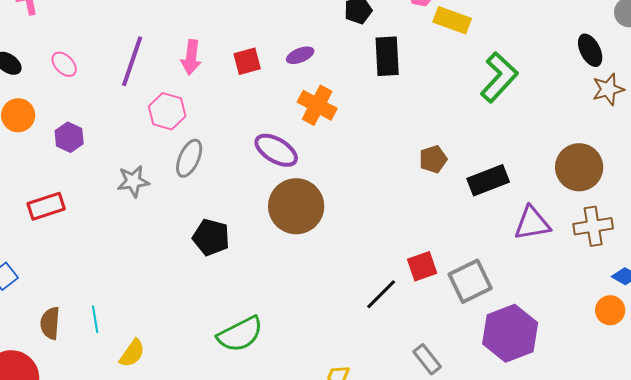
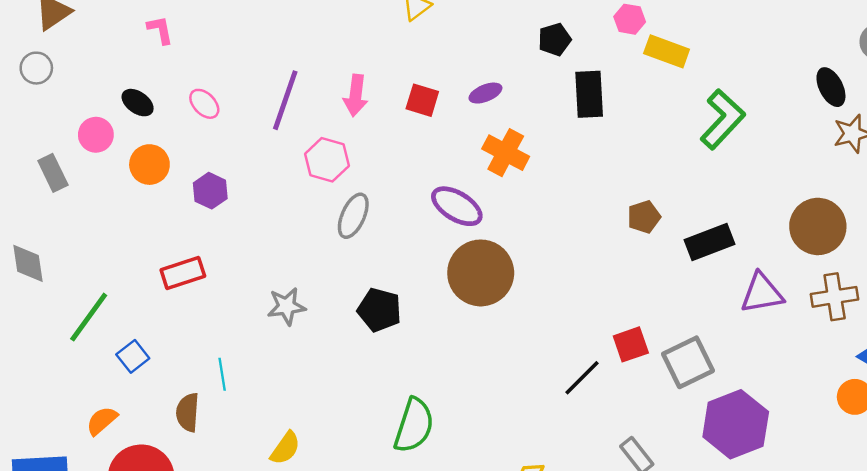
red square: (247, 61) -> (422, 100), turned 32
gray star: (133, 181) -> (286, 306), moved
cyan line: (95, 319) -> (222, 374), moved
green semicircle: (240, 334) -> (414, 425), turned -45

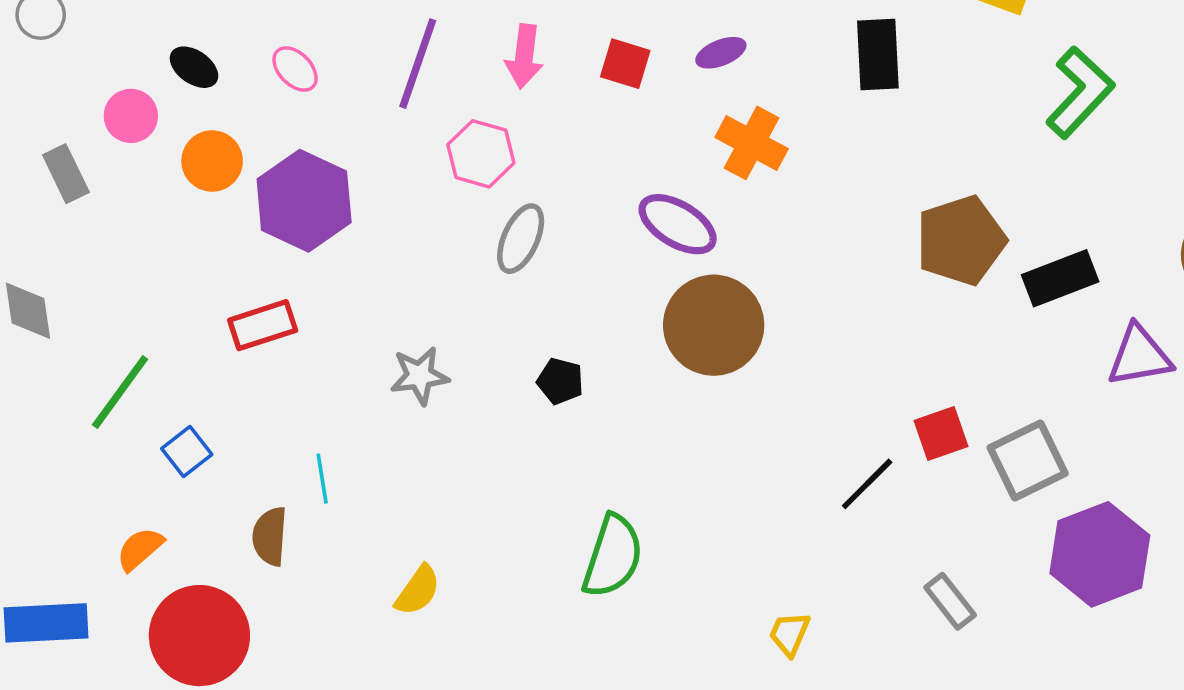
purple hexagon: (210, 191) -> (304, 201), size x1.8
brown pentagon: (644, 217) -> (961, 240), size x1.8
black pentagon: (379, 310) -> (560, 381), size x0.7

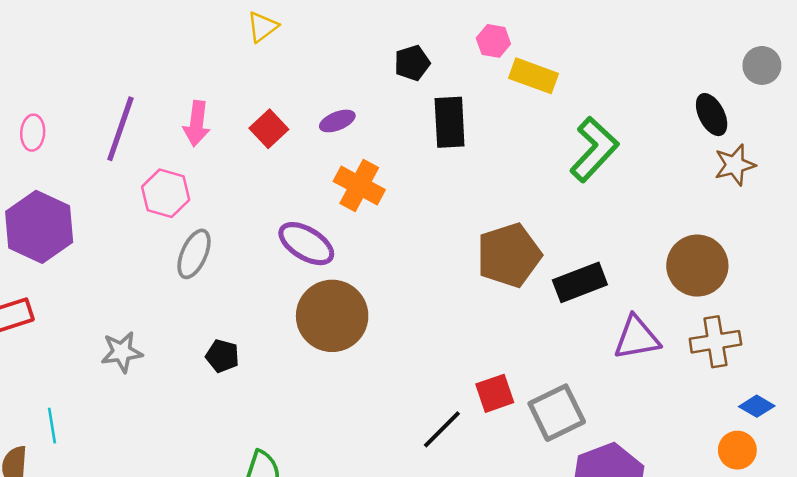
red square: (625, 64) -> (269, 129), turned 30
pink ellipse: (295, 69) -> (33, 133), turned 48

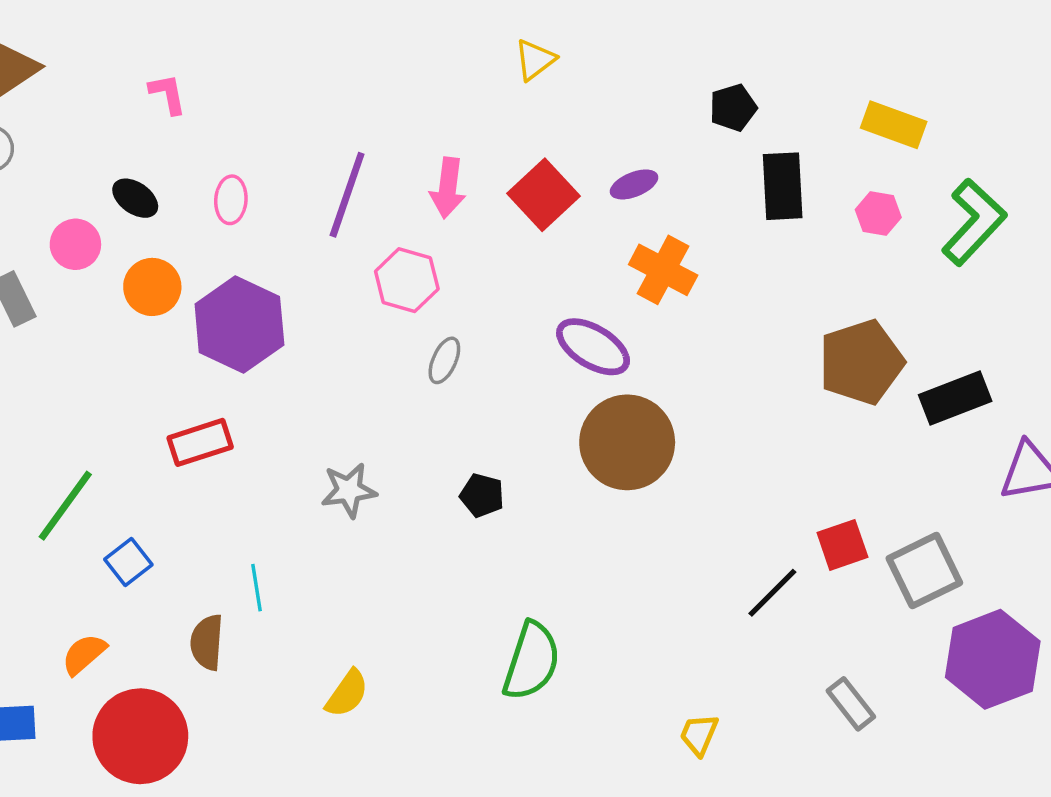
pink hexagon: (493, 41) -> (878, 214), moved
red square: (269, 129) -> (543, 195), size x1.4
gray ellipse: (194, 254) -> (444, 360), size x0.7

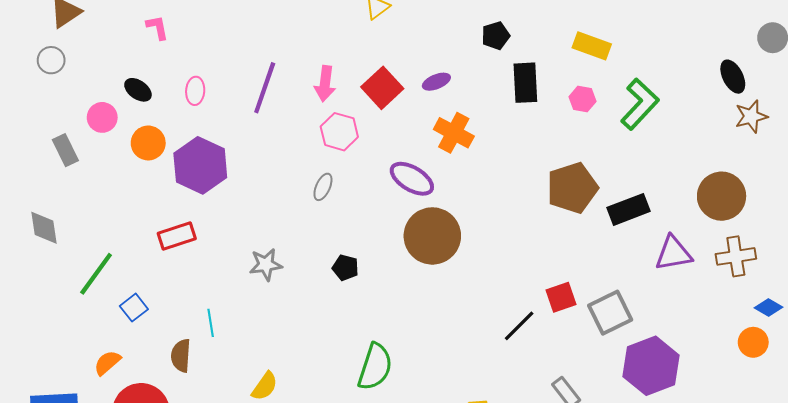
pink hexagon: (407, 280) -> (339, 132), moved

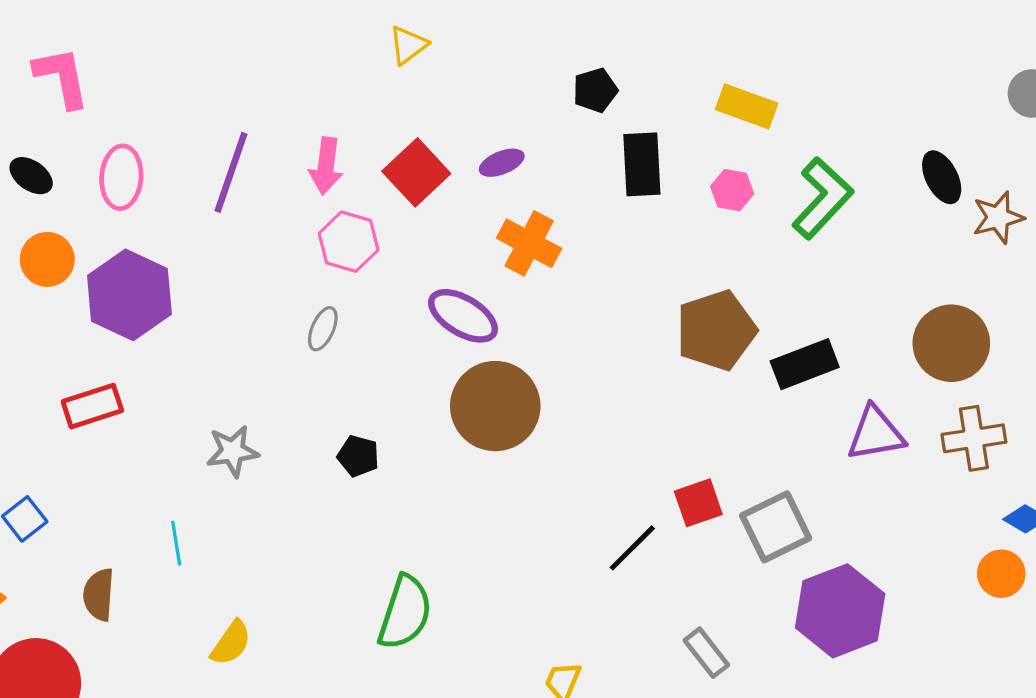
pink L-shape: (157, 27) -> (62, 77), size x1.6
black ellipse: (733, 77) -> (942, 177), moved
pink ellipse: (195, 91) -> (121, 177), size x1.4
cyan line: (211, 323) -> (176, 543), moved

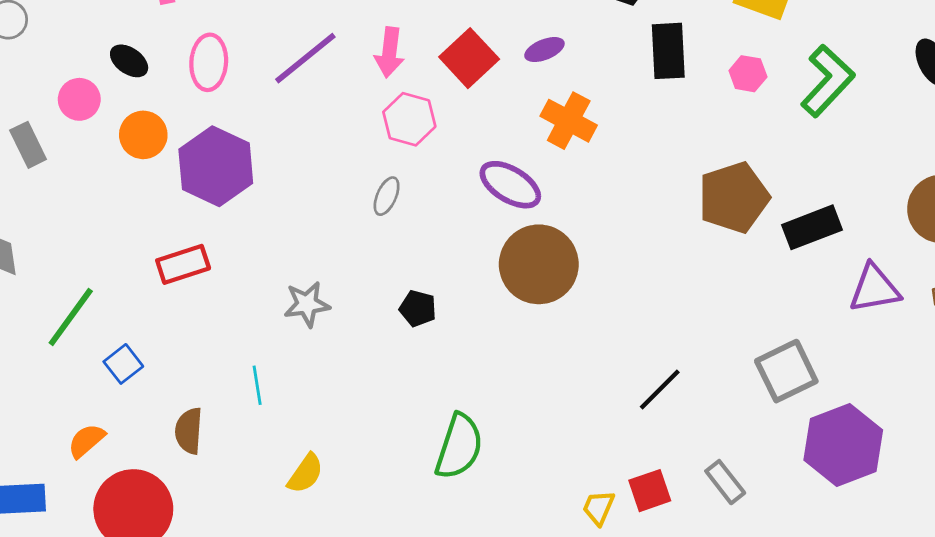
purple line: (231, 172) -> (305, 58), turned 32
red square: (698, 503) -> (650, 491), moved

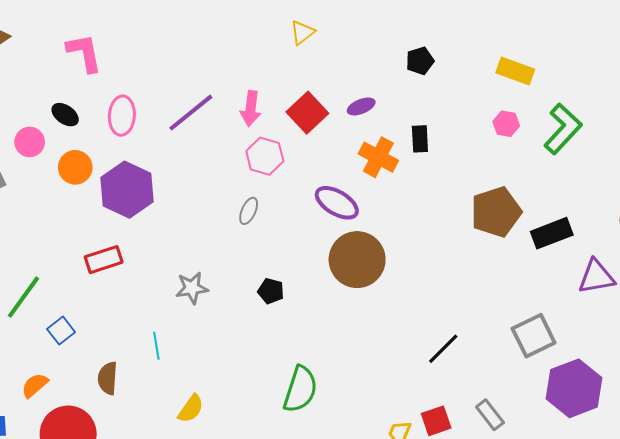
black rectangle: (668, 51) -> (420, 139), moved, size x0.7

